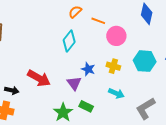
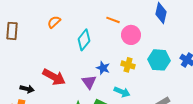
orange semicircle: (75, 12) -> (54, 22), moved
cyan arrow: (116, 93) -> (122, 92), moved

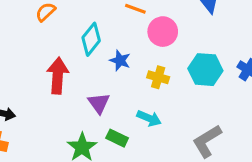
blue star: (103, 68) -> (120, 60), moved
red arrow: (54, 77) -> (58, 76), moved, turned -115

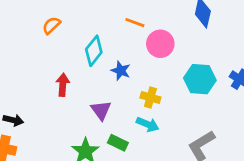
red arrow: (58, 76) -> (63, 85), size x0.7
yellow cross: (158, 77) -> (150, 97), moved

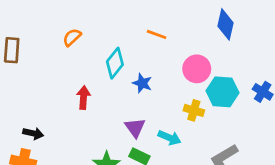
pink circle: (160, 44) -> (197, 69), moved
yellow cross: (150, 97) -> (194, 110), moved
purple triangle: (101, 110) -> (135, 128), moved

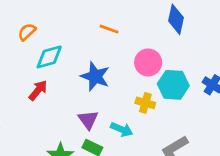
cyan diamond: (115, 63) -> (49, 57), moved, turned 36
blue star: (142, 83) -> (95, 76), size x1.5
red arrow: (83, 98) -> (38, 90), turned 35

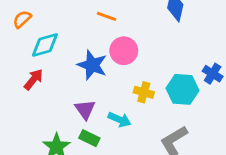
pink circle: (148, 63) -> (124, 51), moved
cyan hexagon: (173, 85) -> (182, 89), moved

